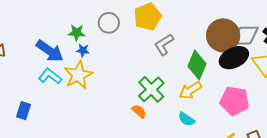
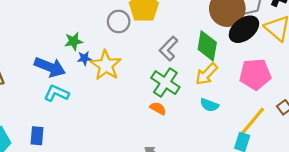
gray circle: (109, 23) -> (119, 21), moved
gray L-shape: (164, 44) -> (169, 49), moved
yellow star: (78, 75) -> (106, 65), moved

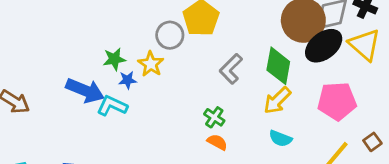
yellow star: (106, 65) -> (151, 64), moved, size x0.7
green cross: (165, 83) -> (214, 117), moved, size x0.6
cyan L-shape: (56, 93) -> (112, 106), moved

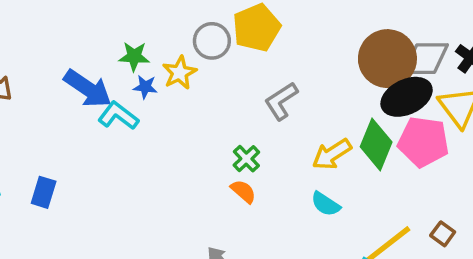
green diamond: (278, 66) -> (376, 144), moved
pink pentagon: (337, 101) -> (423, 142), moved
brown square: (372, 142) -> (443, 234), turned -30

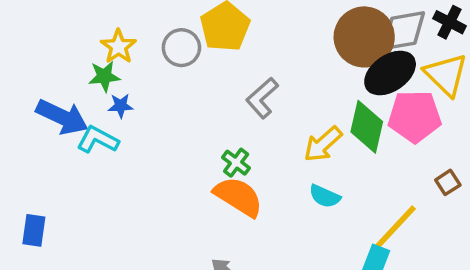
yellow star: (180, 73) -> (118, 47), moved
orange semicircle: (243, 191) -> (238, 197), size x1.8
brown square: (443, 234) -> (448, 182), moved, turned 30

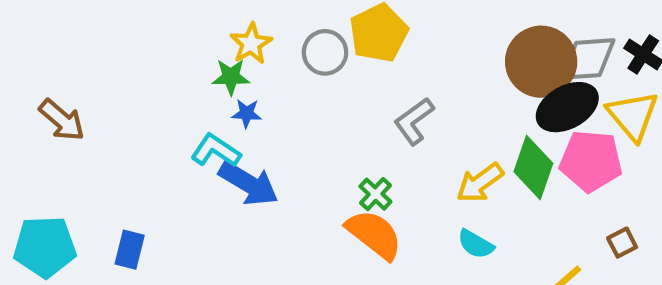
blue arrow: (62, 117) -> (249, 184), moved

